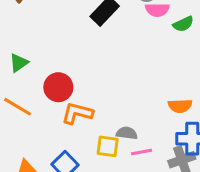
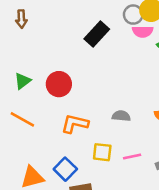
red circle: (58, 87) -> (59, 84), moved
gray semicircle: (127, 133) -> (121, 116), moved

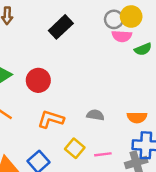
black rectangle: (97, 34) -> (61, 27), moved
yellow square: (102, 152) -> (75, 148), turned 30

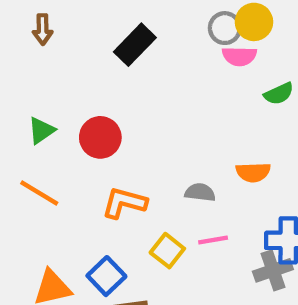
green semicircle: (143, 49) -> (279, 94), moved
orange semicircle: (137, 117) -> (253, 172), moved
pink line: (103, 154) -> (213, 240), moved

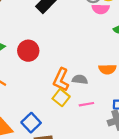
orange L-shape: (124, 203) -> (61, 80), moved, turned -80
yellow square: (167, 251) -> (61, 98), moved

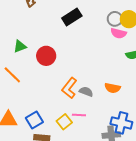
yellow square: (61, 98) -> (64, 122), moved
pink line: (86, 104) -> (79, 115), moved

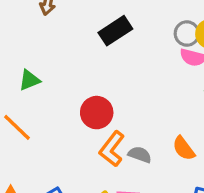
red circle: (46, 56) -> (97, 113), moved
orange semicircle: (113, 88) -> (184, 148), turned 42

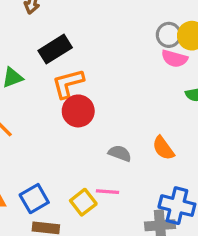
black rectangle: (115, 31) -> (55, 49), moved
orange L-shape: (112, 149) -> (68, 83), moved, turned 36

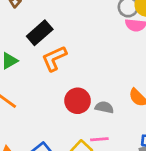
red circle: (78, 111) -> (78, 101), moved

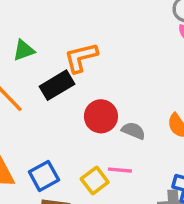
black rectangle: (40, 33) -> (57, 85), moved

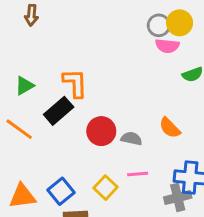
orange L-shape: (81, 57) -> (75, 83), turned 112
pink line: (120, 170) -> (138, 174), moved

